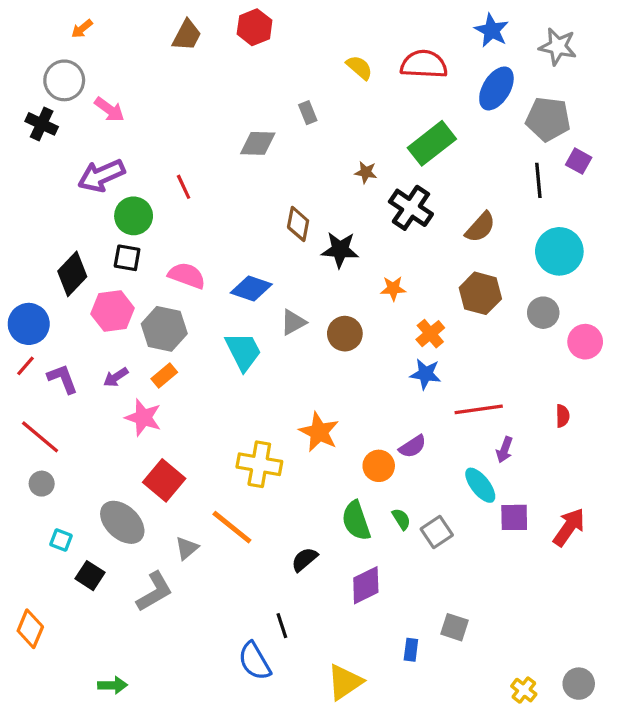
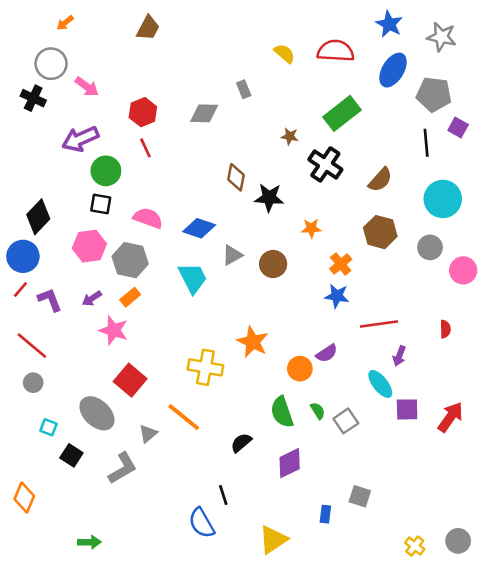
red hexagon: (255, 27) -> (143, 112), moved
black diamond: (72, 274) -> (38, 217), moved

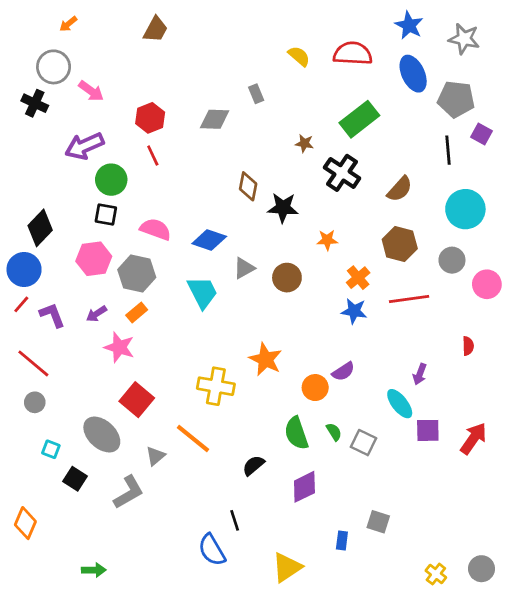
blue ellipse: (393, 70) -> (413, 74), turned -56
red line: (379, 324) -> (409, 299), moved
gray square: (346, 421) -> (363, 443), turned -30

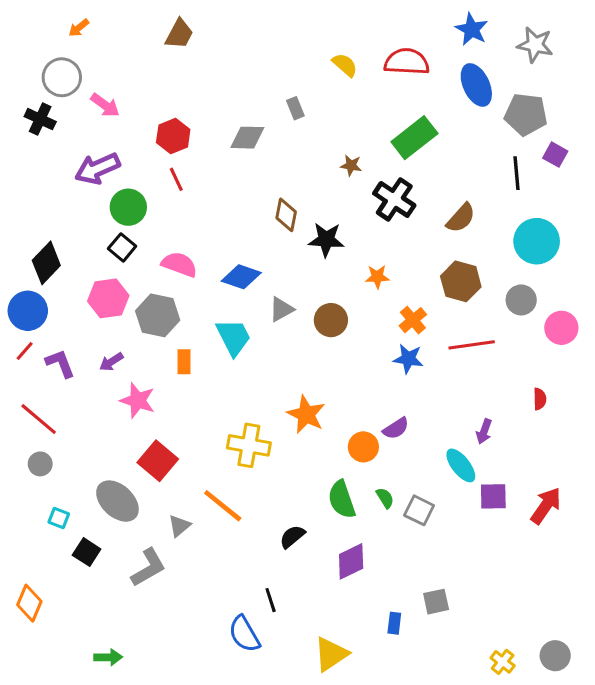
black square: (106, 214) -> (122, 247), turned 30
orange rectangle: (137, 312) -> (184, 362), moved, turned -50
gray square: (378, 522) -> (436, 602), turned -30

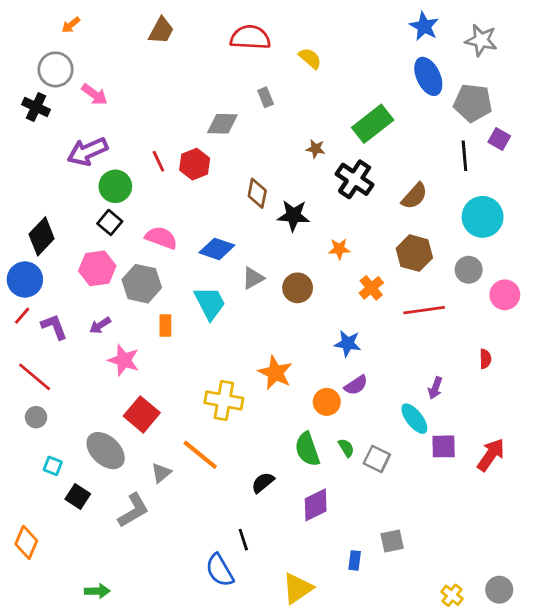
red semicircle: (407, 62) -> (250, 37), moved
red hexagon: (173, 136) -> (195, 164), moved
blue star: (408, 359) -> (348, 343), moved

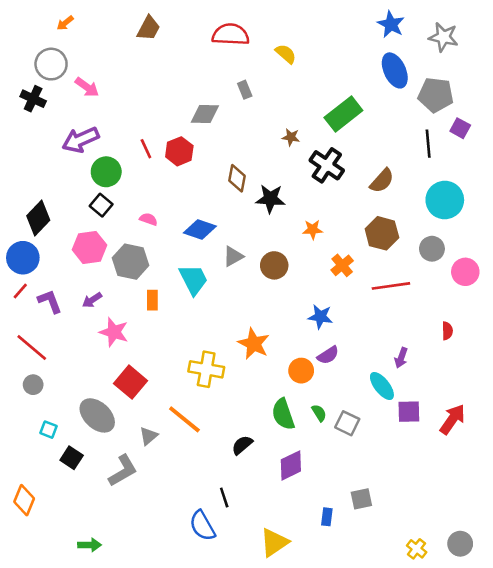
pink semicircle: (161, 238) -> (149, 219), size x0.6

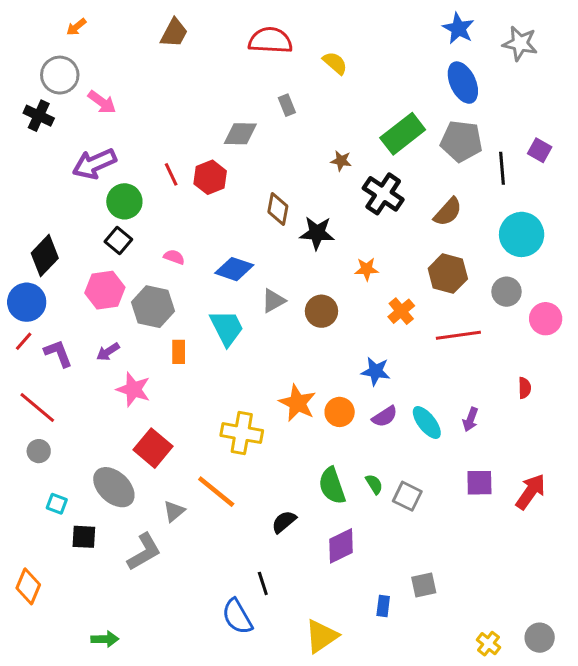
gray pentagon: (436, 95) -> (461, 141), moved
orange circle: (301, 371) -> (340, 412), moved
cyan ellipse: (382, 386) -> (427, 422), moved
black square: (72, 458) -> (84, 537), turned -30

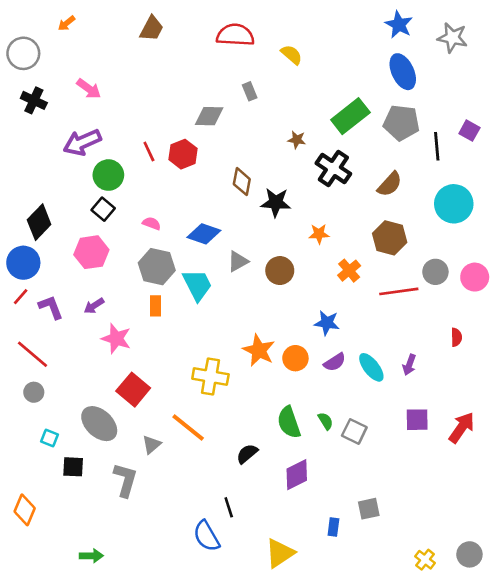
gray circle: (60, 75) -> (23, 53), moved
gray circle: (507, 292) -> (435, 272), moved
gray hexagon: (153, 307) -> (157, 267), moved
gray L-shape: (144, 552) -> (125, 480), turned -44

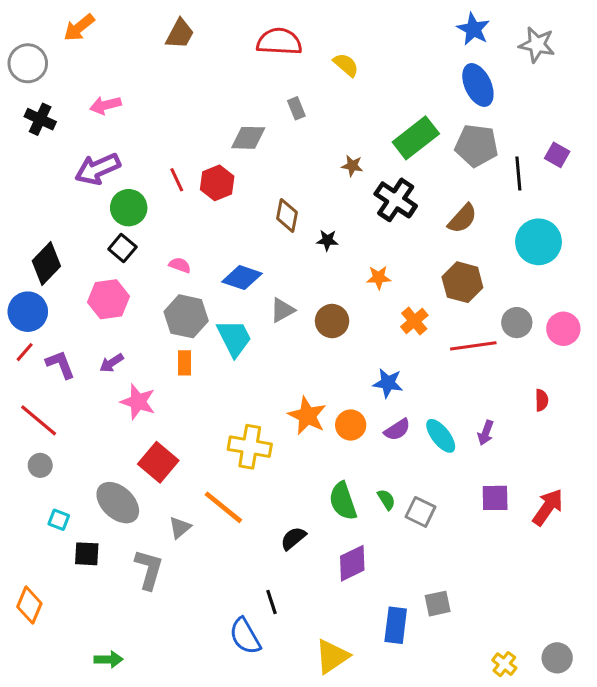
orange arrow: (67, 23) -> (79, 28), size x1.5
pink arrow: (89, 89) -> (105, 105), turned 130
black star: (276, 202) -> (327, 240), size x0.6
blue rectangle: (333, 527) -> (396, 625), size x1.6

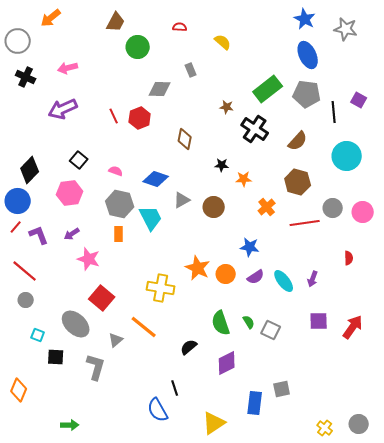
red semicircle: (279, 42) -> (180, 27), size x0.5
green circle: (129, 208) -> (138, 47), moved
black star: (327, 240) -> (222, 165), moved

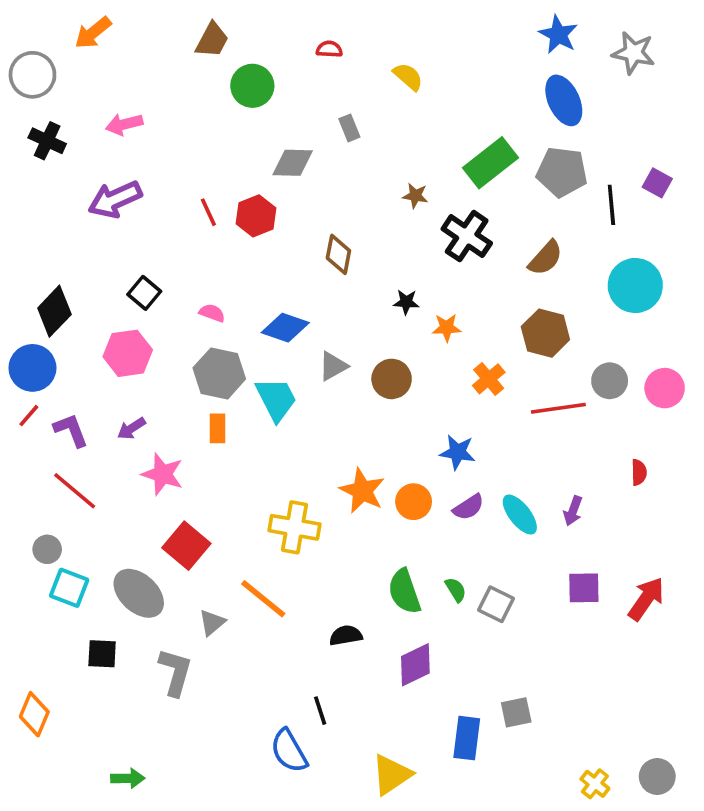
red line: (25, 271) -> (75, 491), moved
cyan square: (38, 335) -> (69, 588), moved, size x1.5
black semicircle: (189, 347) -> (346, 635), turned 30

